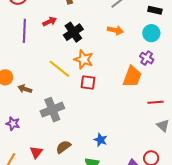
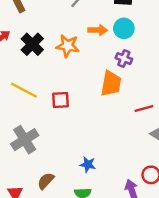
orange arrow: (115, 30) -> (98, 30), moved
orange star: (84, 59) -> (68, 46), moved

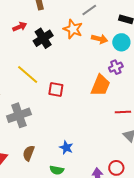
orange star: (68, 46) -> (73, 29), moved
purple cross: (124, 59) -> (116, 67), turned 32
brown semicircle: (46, 181) -> (29, 153), turned -35

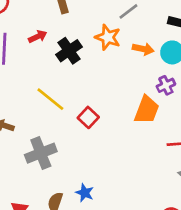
red square: (56, 89) -> (88, 117), turned 35
blue star: (66, 148) -> (85, 193), moved

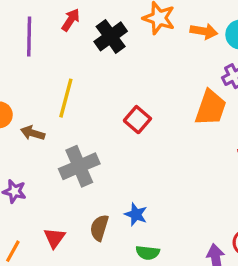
red arrow: (38, 37) -> (71, 20), turned -30
yellow line: (50, 99) -> (66, 98), moved, turned 68

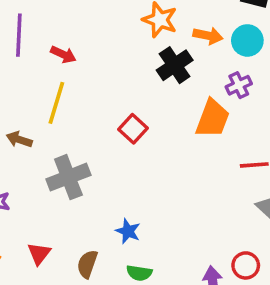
red arrow: (71, 20) -> (63, 54), moved, turned 80
black cross: (111, 36) -> (175, 65), moved
brown semicircle: (99, 228) -> (87, 264), moved

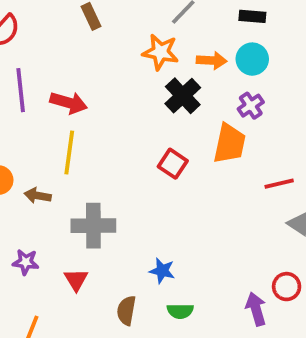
red arrow: (63, 54) -> (69, 103), size x1.4
red square: (133, 129) -> (173, 164), moved
gray cross: (68, 177) -> (93, 226), turned 30
red triangle: (39, 254) -> (76, 280), moved

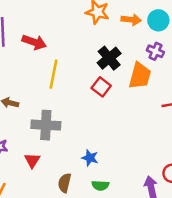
black cross: (183, 96) -> (109, 58), moved
purple cross: (251, 106) -> (155, 51), turned -35
yellow line: (69, 153) -> (54, 74), moved

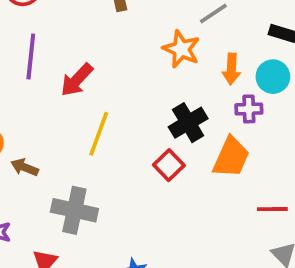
orange arrow: (131, 20) -> (231, 69), turned 78
red arrow: (34, 42) -> (77, 80), turned 105
purple cross: (155, 51) -> (249, 109), moved, turned -35

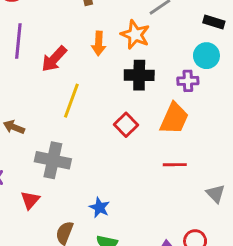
orange arrow: (231, 69) -> (99, 43), moved
black cross: (188, 123) -> (139, 75), moved, turned 32
red line: (272, 209) -> (175, 165), moved

